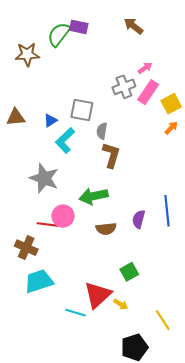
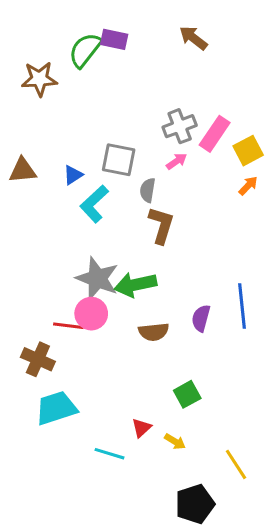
pink arrow: (145, 68) -> (177, 161), moved
gray star: (44, 178) -> (97, 279), moved
red triangle: (98, 295) -> (141, 428), size x0.5

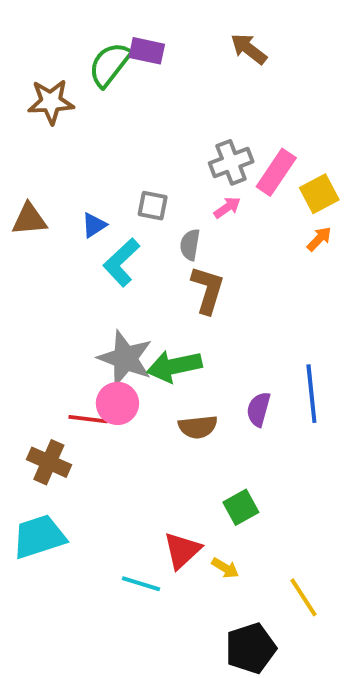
gray square: (119, 160) -> (153, 206), size x0.7
cyan trapezoid: (56, 408) -> (39, 537), moved
red triangle: (141, 428) -> (182, 550), size x1.5

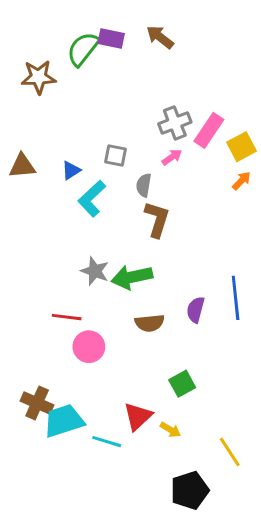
brown arrow: (249, 49) -> (160, 37), moved
gray star: (125, 358) -> (95, 271), size x0.7
pink circle: (117, 403) -> (89, 347), moved
brown cross: (49, 462) -> (37, 403), moved
cyan trapezoid: (39, 537) -> (64, 421), moved

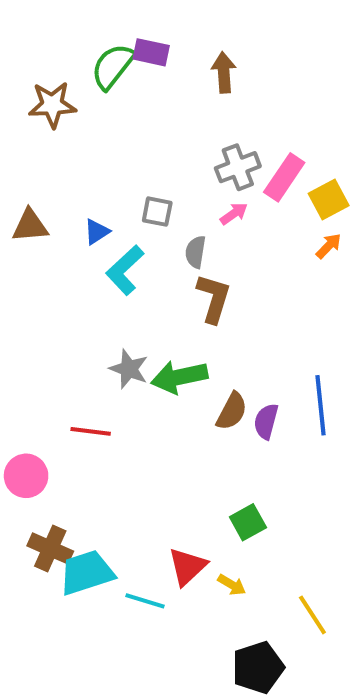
brown arrow: (160, 37) -> (224, 72), moved, turned 48
brown semicircle: (150, 323) -> (232, 411), moved, turned -56
pink circle: (89, 347) -> (26, 476), moved

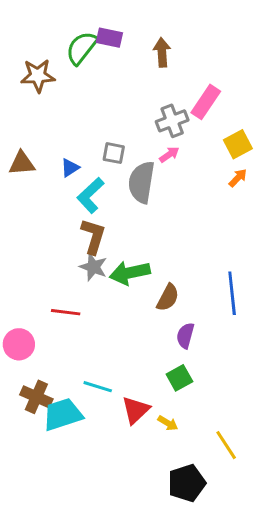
pink rectangle: (284, 177) -> (206, 102), moved
gray semicircle: (195, 252) -> (142, 182), size x1.8
brown L-shape: (214, 298) -> (93, 236), moved
purple semicircle: (266, 421) -> (185, 336), moved
cyan line: (145, 601) -> (98, 387), moved

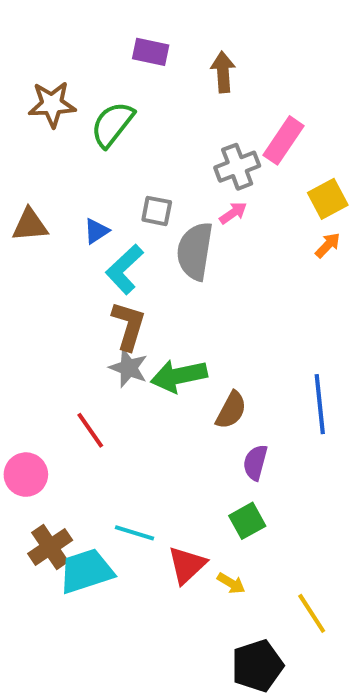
green semicircle: (82, 48) -> (112, 124), moved
red line: (66, 312) -> (90, 430), turned 48
brown cross: (36, 397) -> (50, 547), turned 32

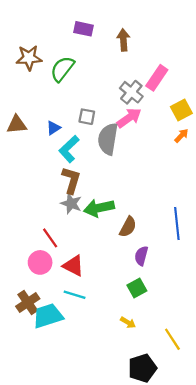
gray cross: (237, 167) -> (131, 92), turned -30
pink arrow: (233, 213) -> (129, 118), size x1.6
pink circle: (26, 475) -> (40, 262), moved
red triangle: (187, 565) -> (73, 266), moved, turned -50

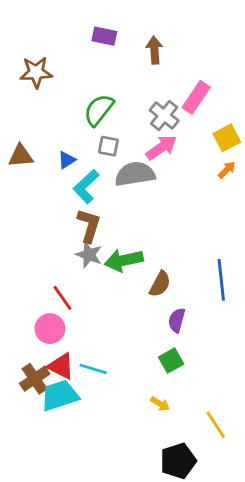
green semicircle: (62, 69) -> (99, 110), moved
gray semicircle: (108, 139) -> (135, 174), turned 72
red triangle: (73, 266) -> (61, 366), moved

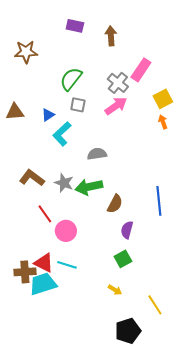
orange arrow: (227, 170) -> (163, 122), turned -64
gray semicircle: (135, 174) -> (97, 154), moved, size x0.7
brown L-shape: (89, 226) -> (32, 178), moved, turned -70
pink circle: (50, 329) -> (66, 231), moved
brown cross: (35, 379) -> (25, 272), turned 30

